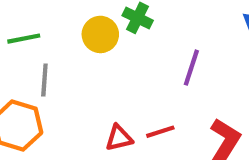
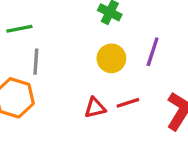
yellow circle: (100, 34) -> (111, 58), moved

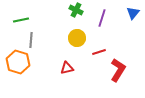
purple line: (153, 52) -> (102, 18), moved
red line: (128, 103) -> (99, 52), moved

